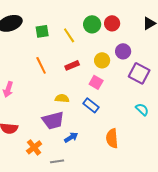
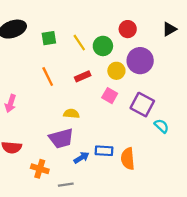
green circle: (92, 24) -> (103, 46), moved
purple circle: (123, 51) -> (140, 61), size x1.5
purple square: (139, 73) -> (142, 105), moved
blue rectangle: (91, 105) -> (104, 151), moved, turned -35
orange cross: (34, 147) -> (40, 169), turned -35

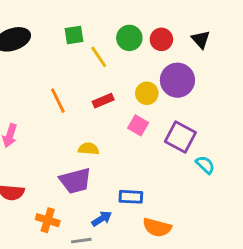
black triangle: (169, 29) -> (201, 39), moved, turned -42
green square: (49, 38) -> (74, 35), moved
green circle: (103, 46) -> (129, 38), moved
blue arrow: (81, 158) -> (102, 219), moved
orange semicircle: (128, 159) -> (157, 227), moved, turned -70

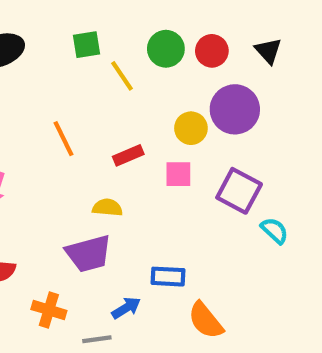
red rectangle: (103, 101) -> (128, 155), moved
pink square: (138, 125) -> (178, 174), turned -30
orange semicircle: (157, 227) -> (206, 320), turned 36

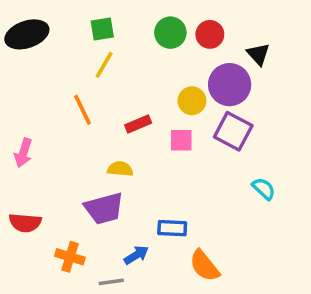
black triangle: (268, 51) -> (258, 54), moved
yellow line: (122, 76) -> (104, 65), moved, turned 64
purple square: (239, 191) -> (233, 131), moved

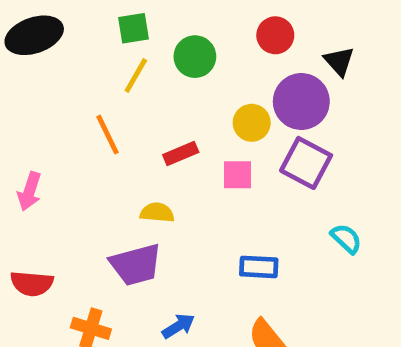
green circle: (170, 33) -> (195, 57), moved
blue rectangle: (172, 228) -> (259, 267), moved

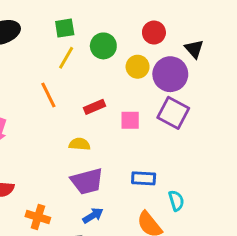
yellow circle: (252, 123) -> (138, 67), moved
cyan semicircle: (346, 239) -> (176, 201), moved, turned 30
purple trapezoid: (136, 265) -> (87, 181), moved

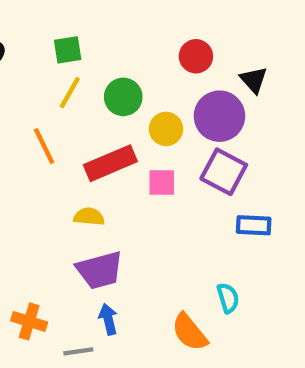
green circle: (103, 46) -> (123, 97), moved
yellow circle: (138, 67) -> (166, 129), moved
red rectangle: (94, 107) -> (110, 163), size x1.6
blue rectangle: (144, 178) -> (254, 225), moved
blue arrow: (93, 216) -> (108, 319), turned -72

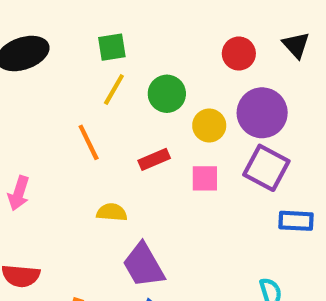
black triangle: (254, 80) -> (296, 45), moved
red rectangle: (110, 163) -> (154, 159), size x0.6
yellow semicircle: (89, 217) -> (112, 212), moved
purple trapezoid: (100, 270) -> (144, 265), turned 75

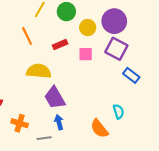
yellow semicircle: (112, 212) -> (39, 71), size x1.6
blue rectangle: (296, 221) -> (131, 75), turned 35

